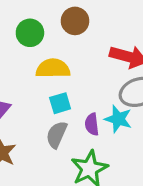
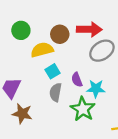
brown circle: (75, 21) -> (60, 34), moved
cyan star: (118, 119) -> (96, 89), moved

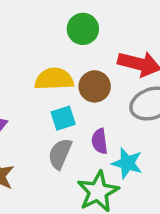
green circle: (21, 30) -> (83, 29), moved
brown circle: (60, 34) -> (95, 86), moved

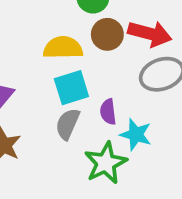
brown circle: (95, 86) -> (107, 34), moved
cyan square: (63, 118) -> (71, 88), size x1.4

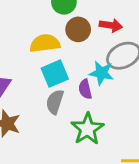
red arrow: (150, 34) -> (111, 25), size x0.7
cyan star: (136, 135) -> (101, 73), moved

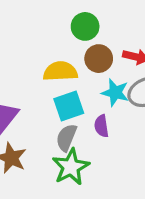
cyan star: (101, 73) -> (115, 93), moved
green star: (87, 129) -> (71, 167), moved

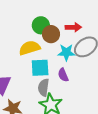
green circle: (85, 26) -> (41, 25), moved
cyan square: (69, 106) -> (40, 68), turned 30

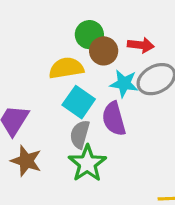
cyan square: (40, 68) -> (79, 102), turned 30
purple semicircle: (63, 75) -> (114, 119), size x1.5

